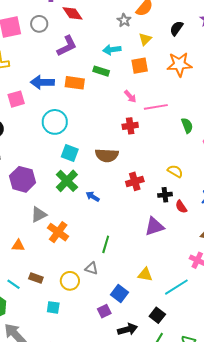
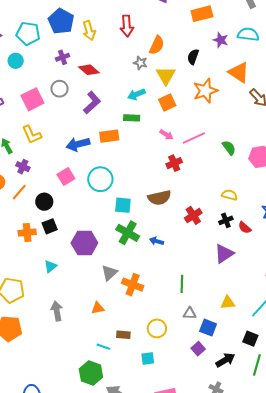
yellow triangle: (145, 39) -> (166, 75), size x1.5
pink square: (16, 99) -> (66, 176), moved
gray triangle: (91, 268) -> (190, 313), moved

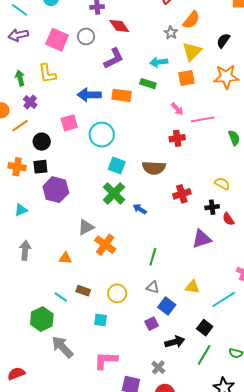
pink square: (32, 99) -> (57, 40), turned 35
purple hexagon: (84, 243) -> (56, 190), moved
cyan triangle: (50, 266) -> (21, 210), moved

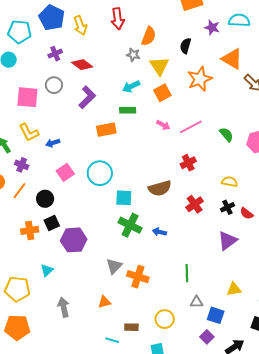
blue arrow: (89, 95) -> (53, 143), moved, size x0.6
red cross: (177, 138) -> (188, 163), moved

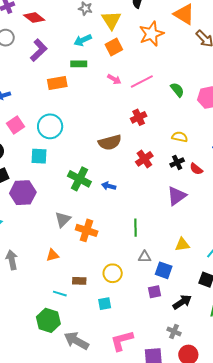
cyan square: (124, 198) -> (39, 156), moved
purple square: (207, 337) -> (154, 292), turned 32

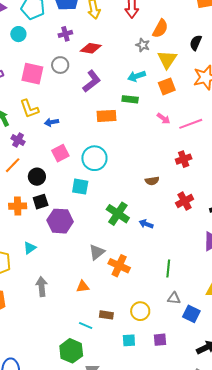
red diamond: (34, 18) -> (91, 48), turned -35
brown semicircle: (110, 142) -> (152, 181), size x0.6
purple square: (154, 292) -> (160, 340), moved

